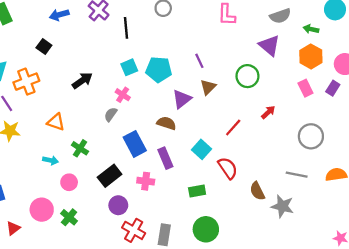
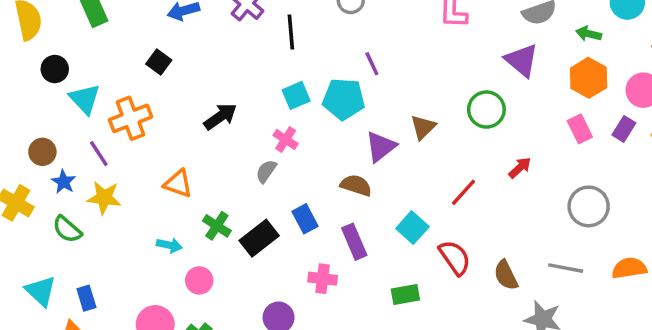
purple line: (199, 61) -> (372, 64), moved
blue rectangle: (135, 144) -> (305, 219), size x0.7
black rectangle: (110, 176) -> (259, 238), moved
brown semicircle: (257, 191) -> (506, 275), moved

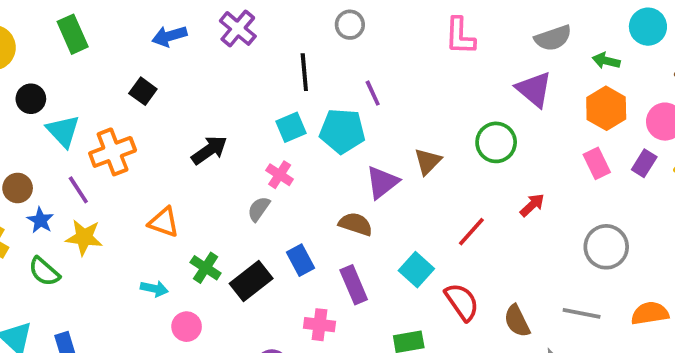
black line: (291, 32) -> (304, 72), moved

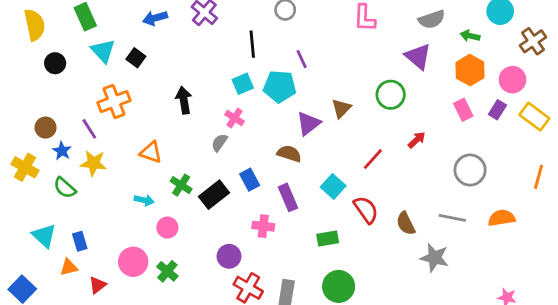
cyan triangle: (63, 131) -> (103, 51), moved
black arrow: (209, 150) -> (184, 100), turned -64

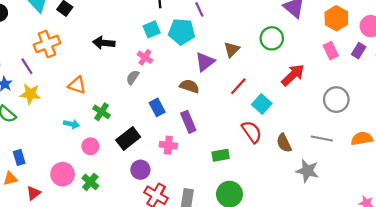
black arrow: (184, 100) -> (104, 43), turned -75
red arrow: (417, 140) -> (293, 75), size x1.6
red line: (373, 159) -> (238, 86), moved
cyan square: (333, 186) -> (262, 104), moved
black rectangle: (214, 195) -> (128, 139), moved

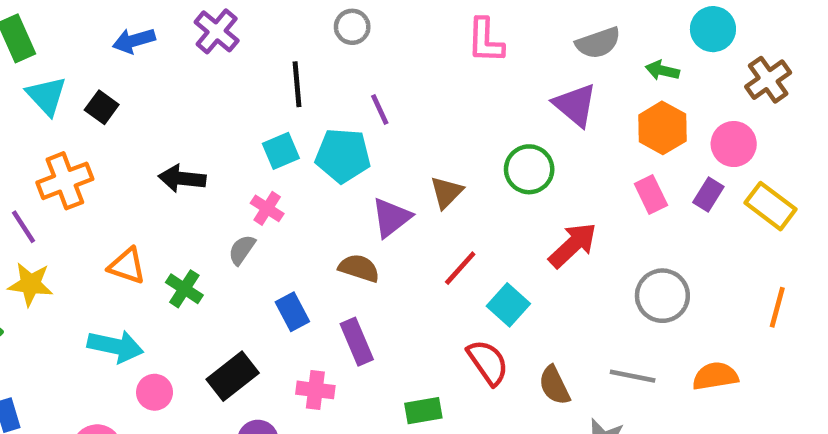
green cross: (101, 112) -> (184, 289), moved
cyan arrow: (71, 124) -> (115, 346), size x1.6

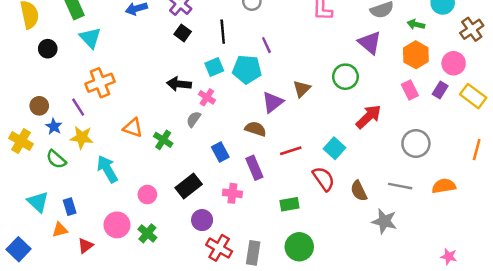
black square: (102, 107) -> (183, 33), moved
black arrow: (182, 178) -> (179, 84), moved
red line: (460, 268) -> (291, 151), moved, turned 30
cyan arrow: (115, 346) -> (107, 169), moved, turned -132

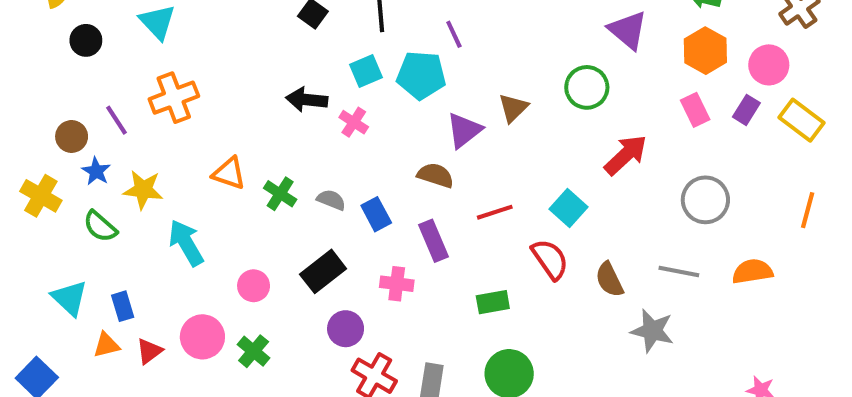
purple line: (78, 107) -> (117, 120), moved
gray semicircle: (194, 119) -> (331, 200), moved, turned 77
red triangle: (85, 246) -> (149, 351), moved

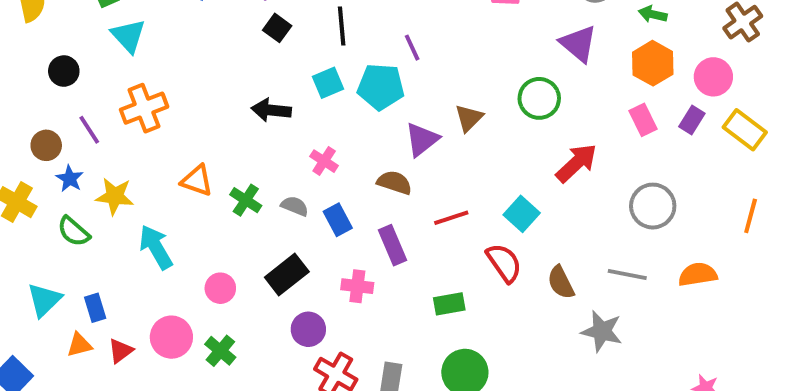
black circle: (86, 40) -> (64, 71), moved
pink cross: (354, 122) -> (324, 161), moved
cyan triangle: (70, 298) -> (44, 300), turned 33

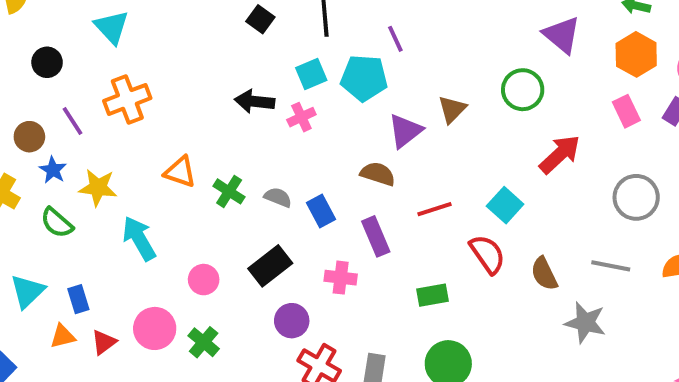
pink cross: (324, 161) -> (301, 117), moved, turned 32

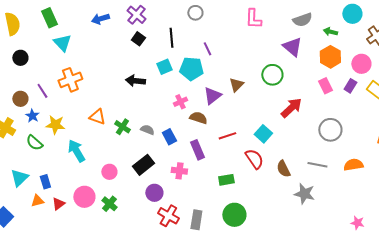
black circle: (47, 62) -> (20, 58), moved
pink cross: (301, 117) -> (180, 102), moved

